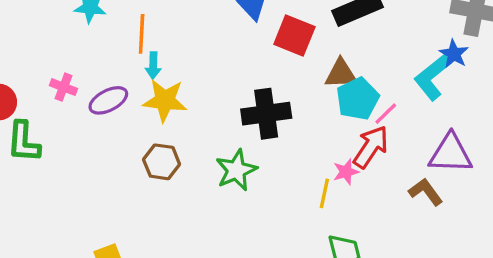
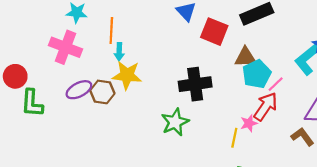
pink cross: (63, 87) -> (65, 47), moved, size x1.8
purple ellipse: (108, 100) -> (79, 90), moved
brown hexagon: (162, 162) -> (102, 92), moved

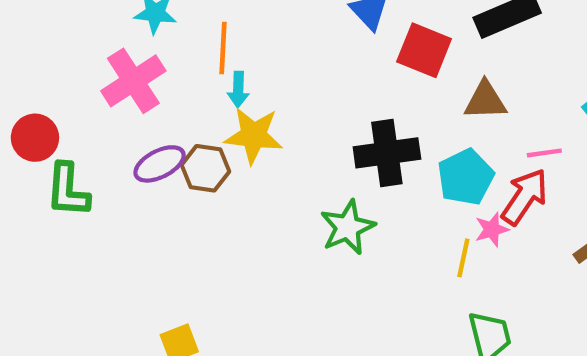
pink cross: (65, 47) -> (133, 81), turned 36
cyan pentagon: (257, 74) -> (466, 177), moved
pink line: (276, 84) -> (544, 153), turned 36

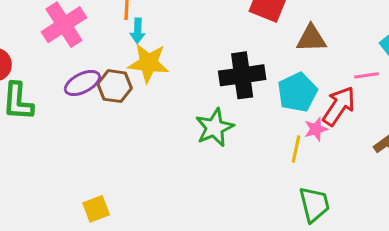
pink line: (544, 153) -> (367, 75), moved

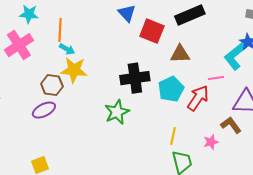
cyan arrow: (138, 31) -> (67, 49), turned -63
purple ellipse: (82, 83) -> (44, 110), moved
pink star: (316, 129) -> (211, 142), moved
yellow line: (296, 149) -> (173, 136), moved

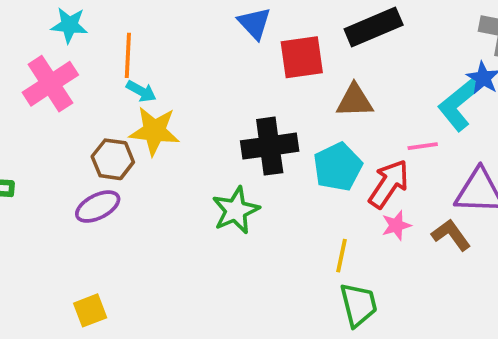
red square: (152, 31) -> (302, 57), turned -30
pink star: (211, 142) -> (396, 225), moved

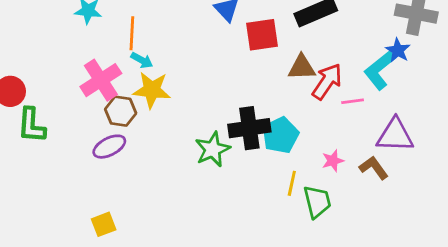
pink cross: (50, 84) -> (101, 80), moved
black cross: (270, 146) -> (249, 128), moved
cyan pentagon: (338, 167) -> (280, 135), moved
red arrow: (389, 184) -> (327, 81), moved
green trapezoid: (358, 305) -> (317, 202), moved

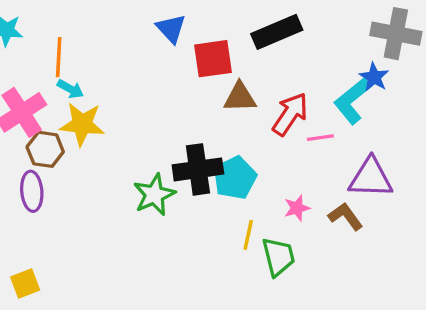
brown triangle: (302, 67) -> (240, 97), moved
purple ellipse: (109, 147) -> (32, 191), turned -68

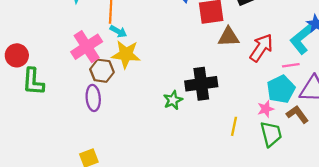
pink line: (320, 138) -> (291, 65), moved
cyan pentagon: (235, 178) -> (281, 89), moved
green star: (154, 195) -> (173, 100), size x0.7
green trapezoid: (278, 257) -> (271, 134), moved

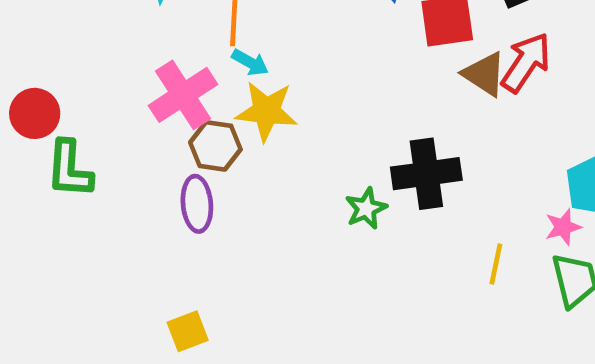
brown triangle: (229, 37) -> (484, 74), turned 35
red arrow: (261, 48) -> (526, 62), moved

